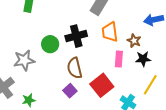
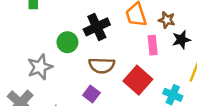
brown semicircle: (75, 68) -> (102, 65), turned -65
purple square: (70, 91) -> (91, 94), moved

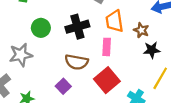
green circle: (67, 42) -> (41, 28), moved
pink rectangle: (153, 45) -> (107, 47), moved

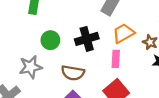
orange trapezoid: (114, 21) -> (123, 33), turned 70
brown semicircle: (77, 62) -> (73, 73), moved

